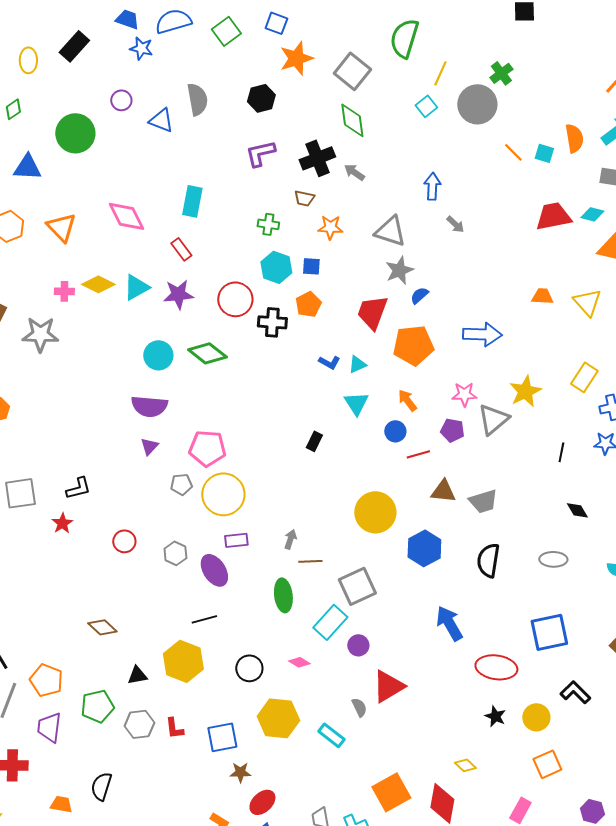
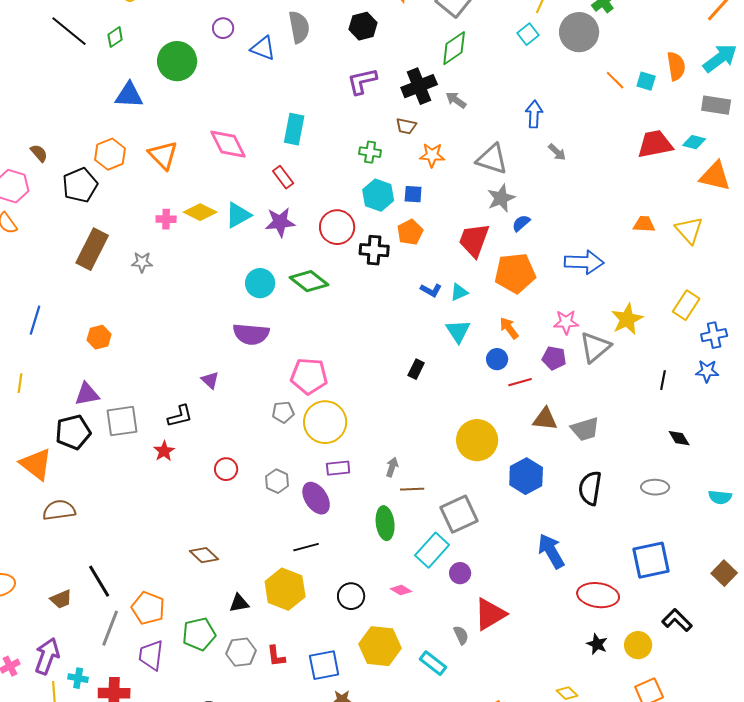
green diamond: (352, 120) -> (454, 48), turned 63
gray star: (40, 334) -> (142, 262), size x0.6
purple triangle: (149, 446) -> (210, 380), moved, turned -30

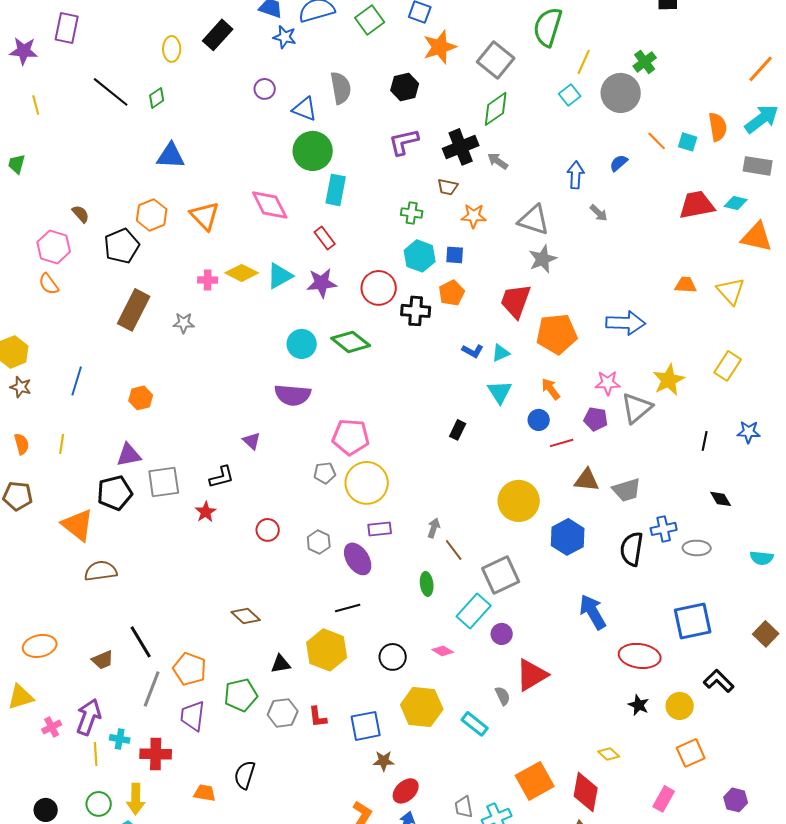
green circle: (177, 61) -> (313, 151), moved
blue semicircle: (521, 223) -> (619, 163), moved
blue cross: (714, 335) -> (664, 529), moved
brown line: (412, 489) -> (454, 550), turned 55
green ellipse: (385, 523) -> (427, 584), size x0.7

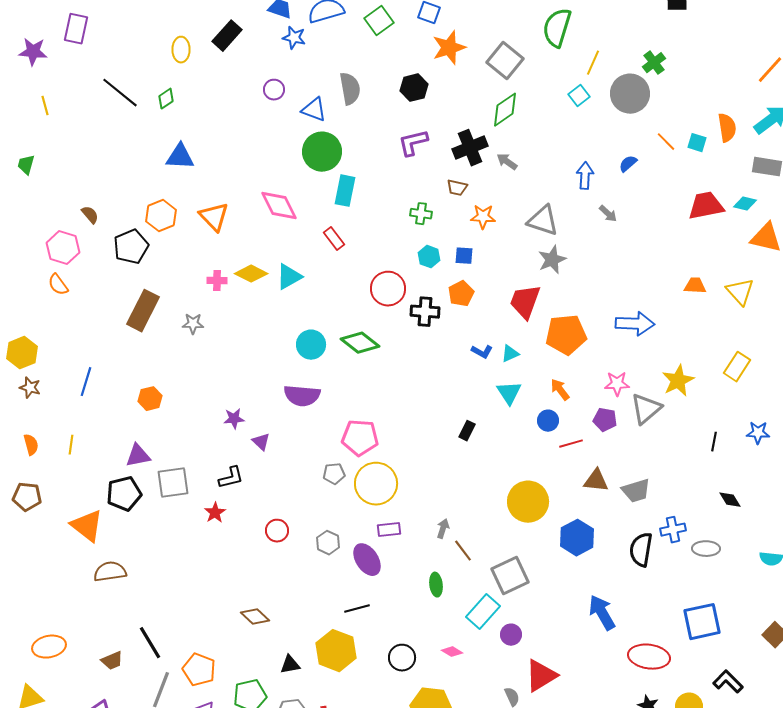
cyan hexagon: (420, 256) -> (429, 257), size x0.7
purple star: (322, 283) -> (234, 419), moved, size x0.7

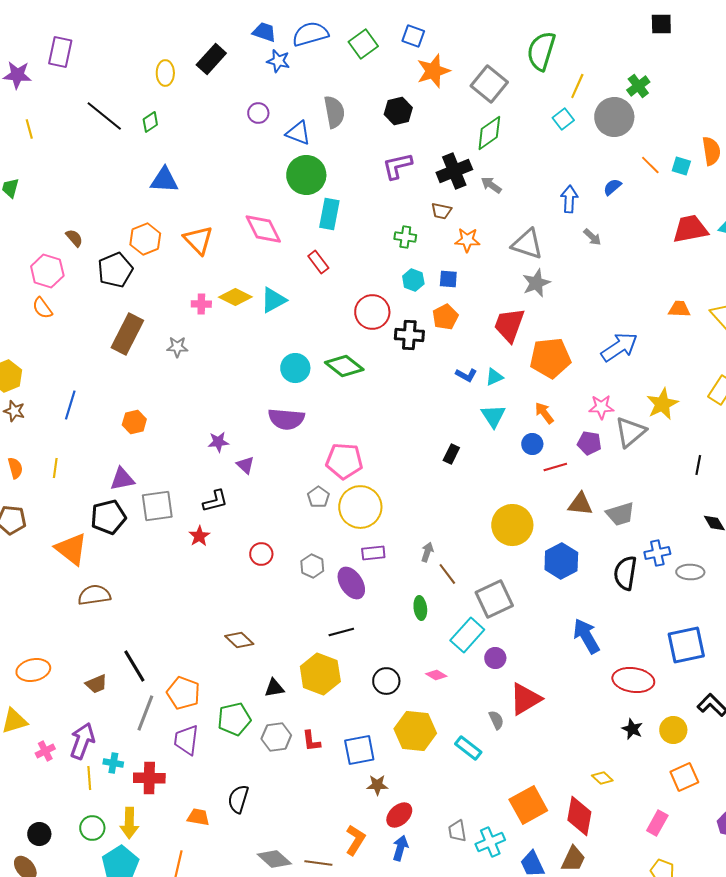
blue arrow: (635, 324) -> (619, 347), turned -36
gray pentagon: (334, 474) -> (318, 497), turned -30

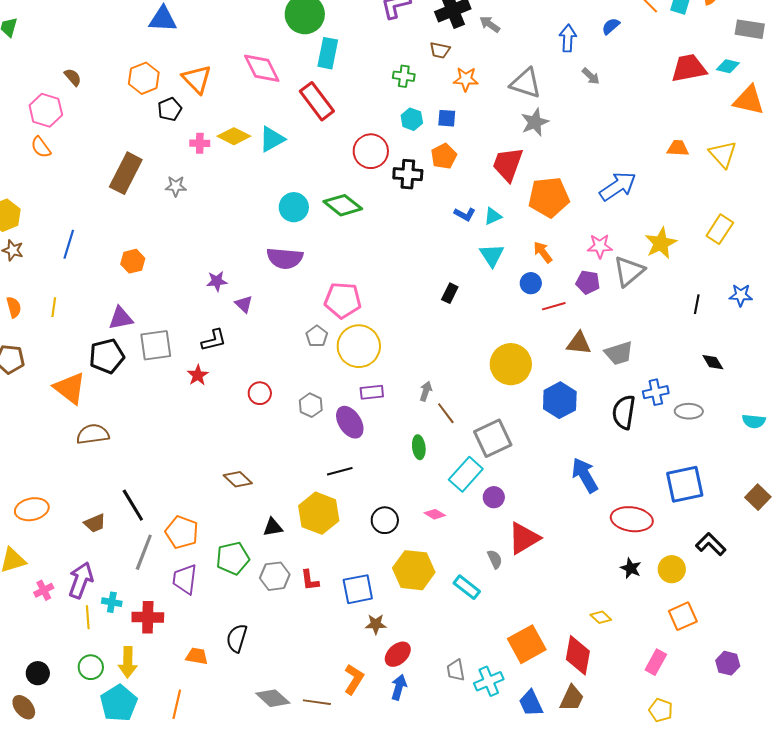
red rectangle: (318, 262) -> (317, 101), size x1.6
black pentagon: (115, 270) -> (170, 109), moved, size x0.7

